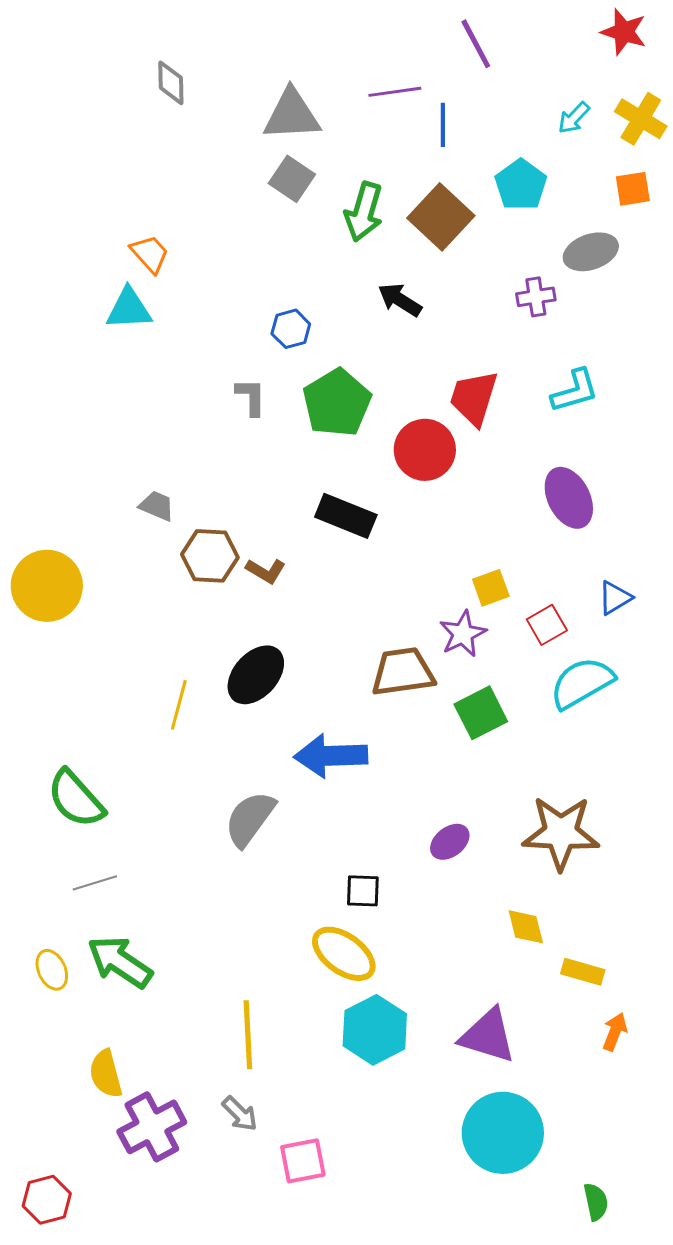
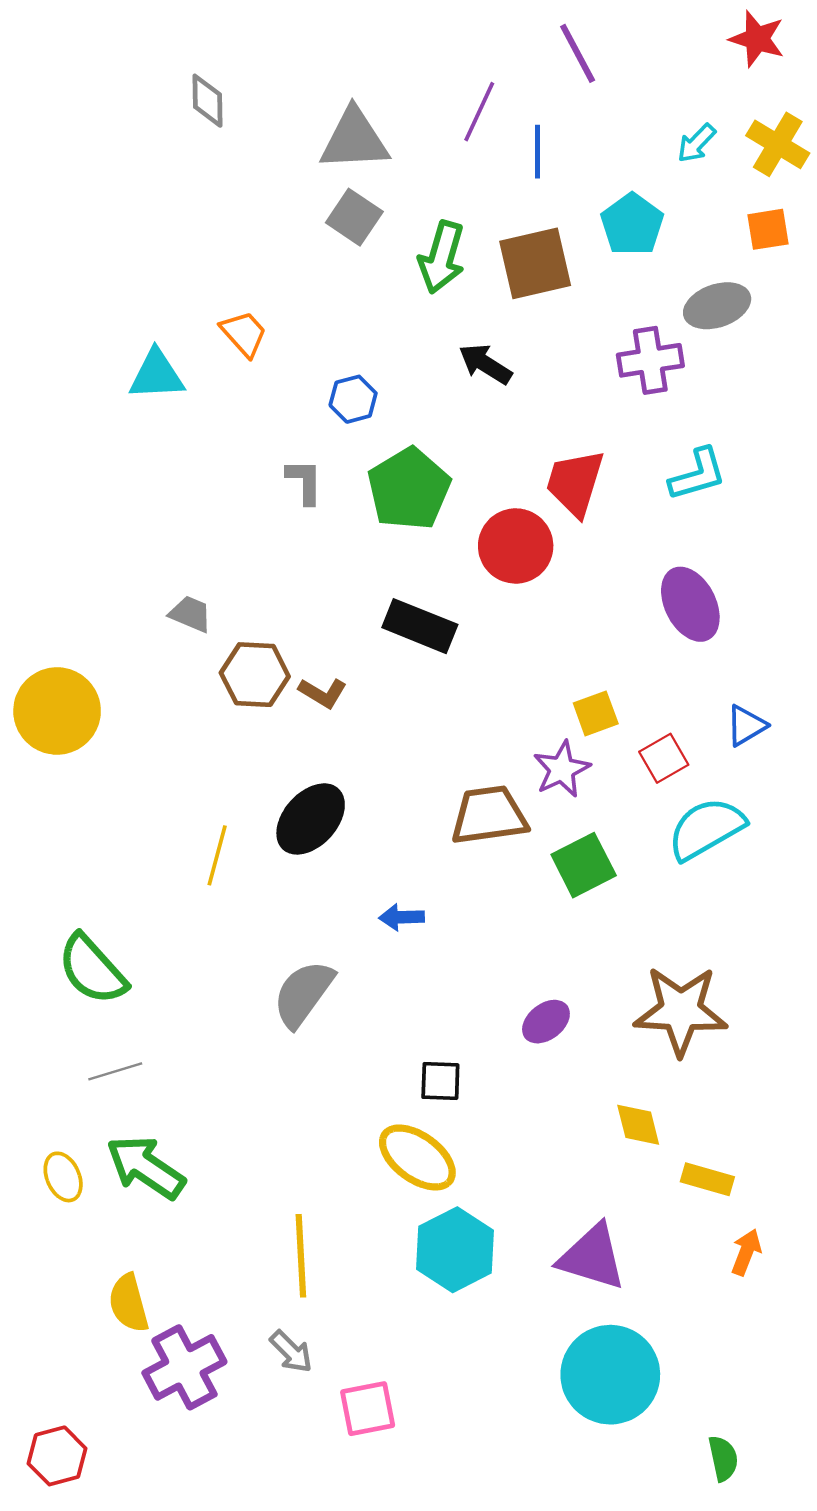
purple line: (395, 92) -> (479, 112), turned -57
brown square: (441, 217) -> (535, 263), turned 34
orange trapezoid: (150, 254) -> (244, 334), moved
purple cross: (536, 297) -> (650, 360), size x1.4
blue arrow: (331, 756) -> (402, 917), size x0.5

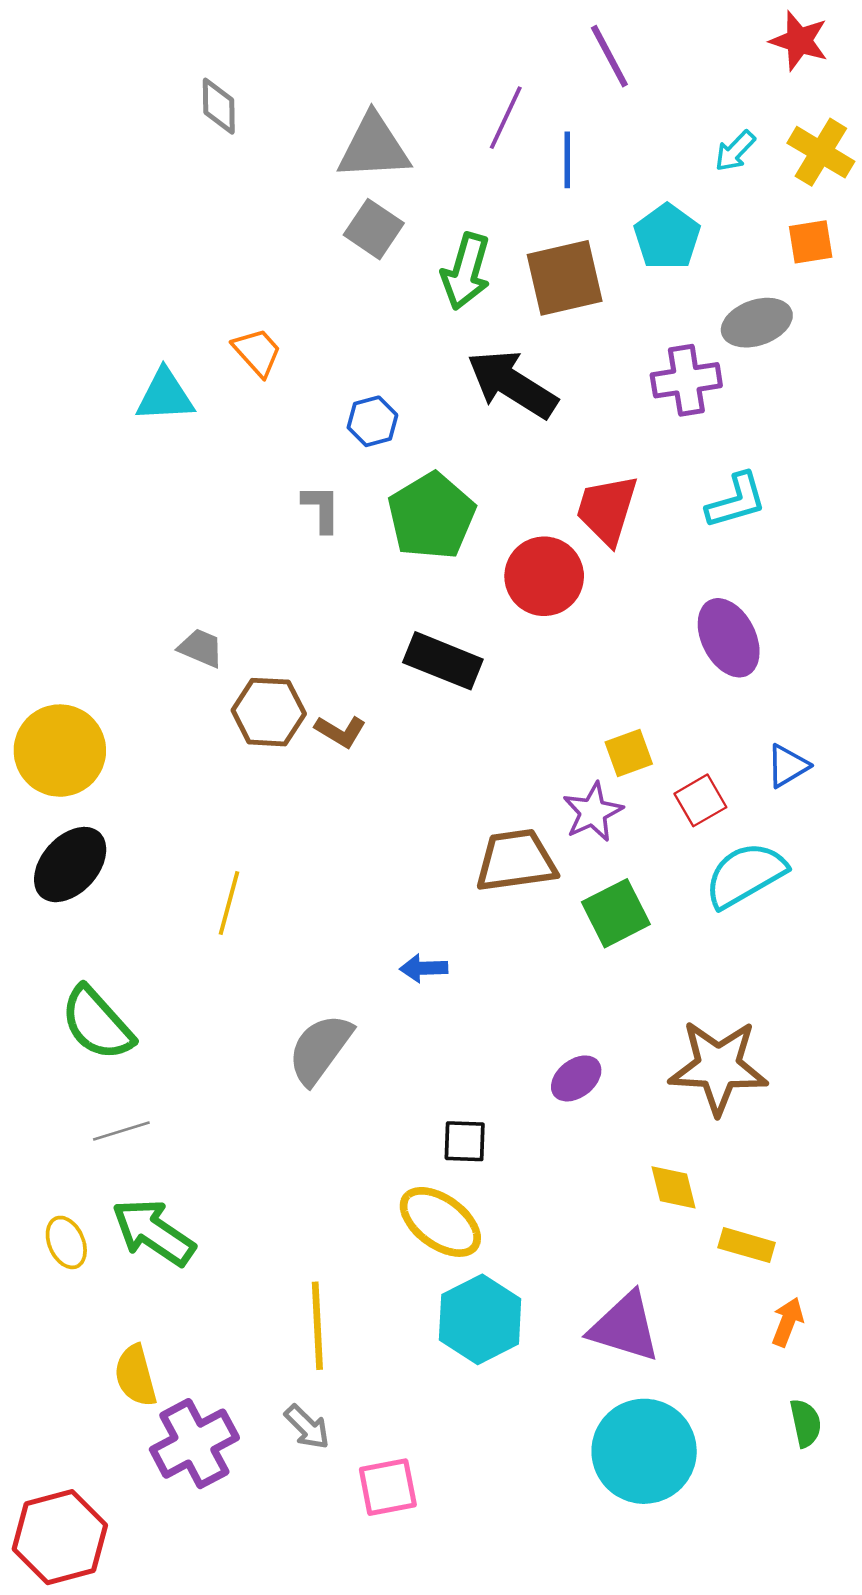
black arrow: (485, 364) -> (512, 384), size x1.6
black ellipse: (311, 819) -> (70, 865), moved
red hexagon: (57, 1456) -> (60, 1537), size x1.5
green semicircle: (723, 1458) -> (805, 1423), moved

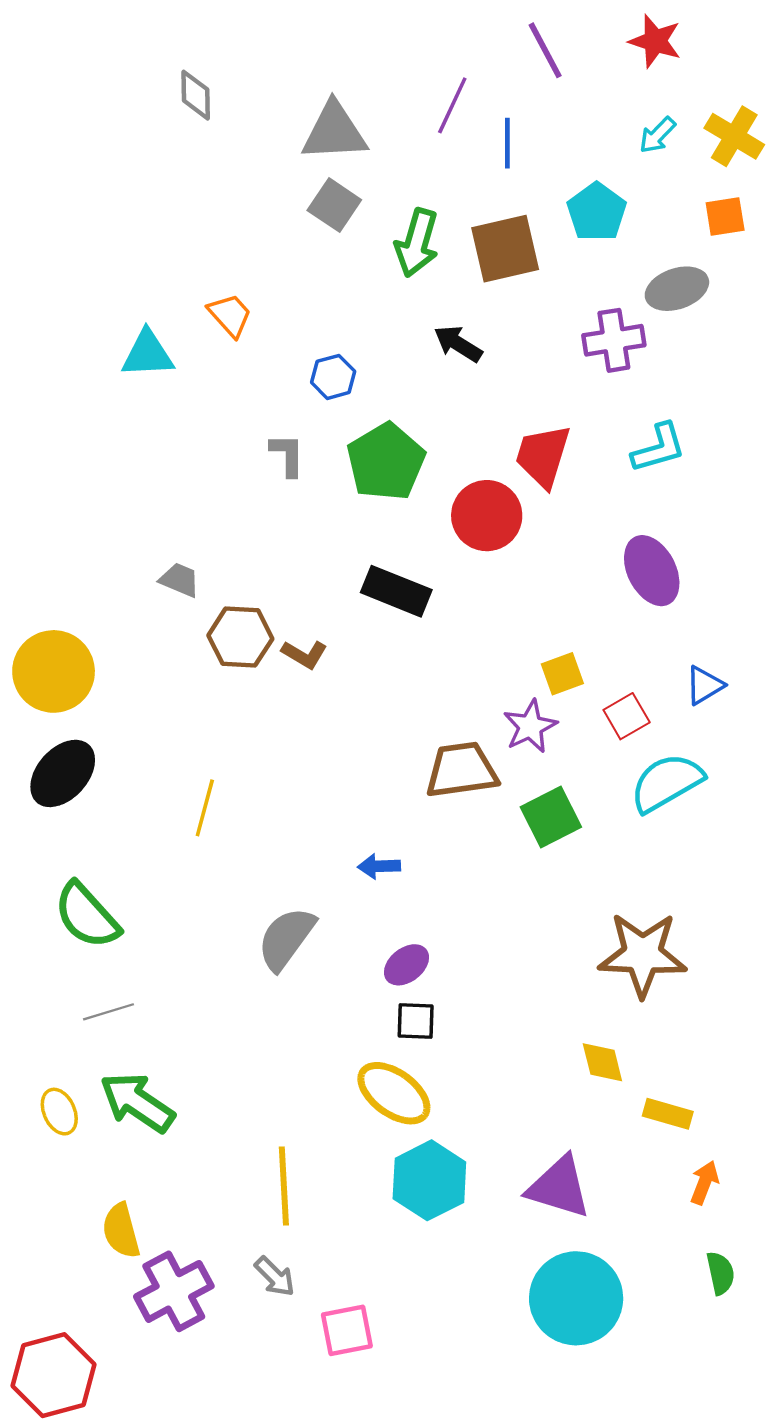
red star: (799, 41) -> (655, 41), moved
black arrow: (512, 384) -> (458, 344), size x0.6
purple ellipse: (576, 1078) -> (406, 965), moved

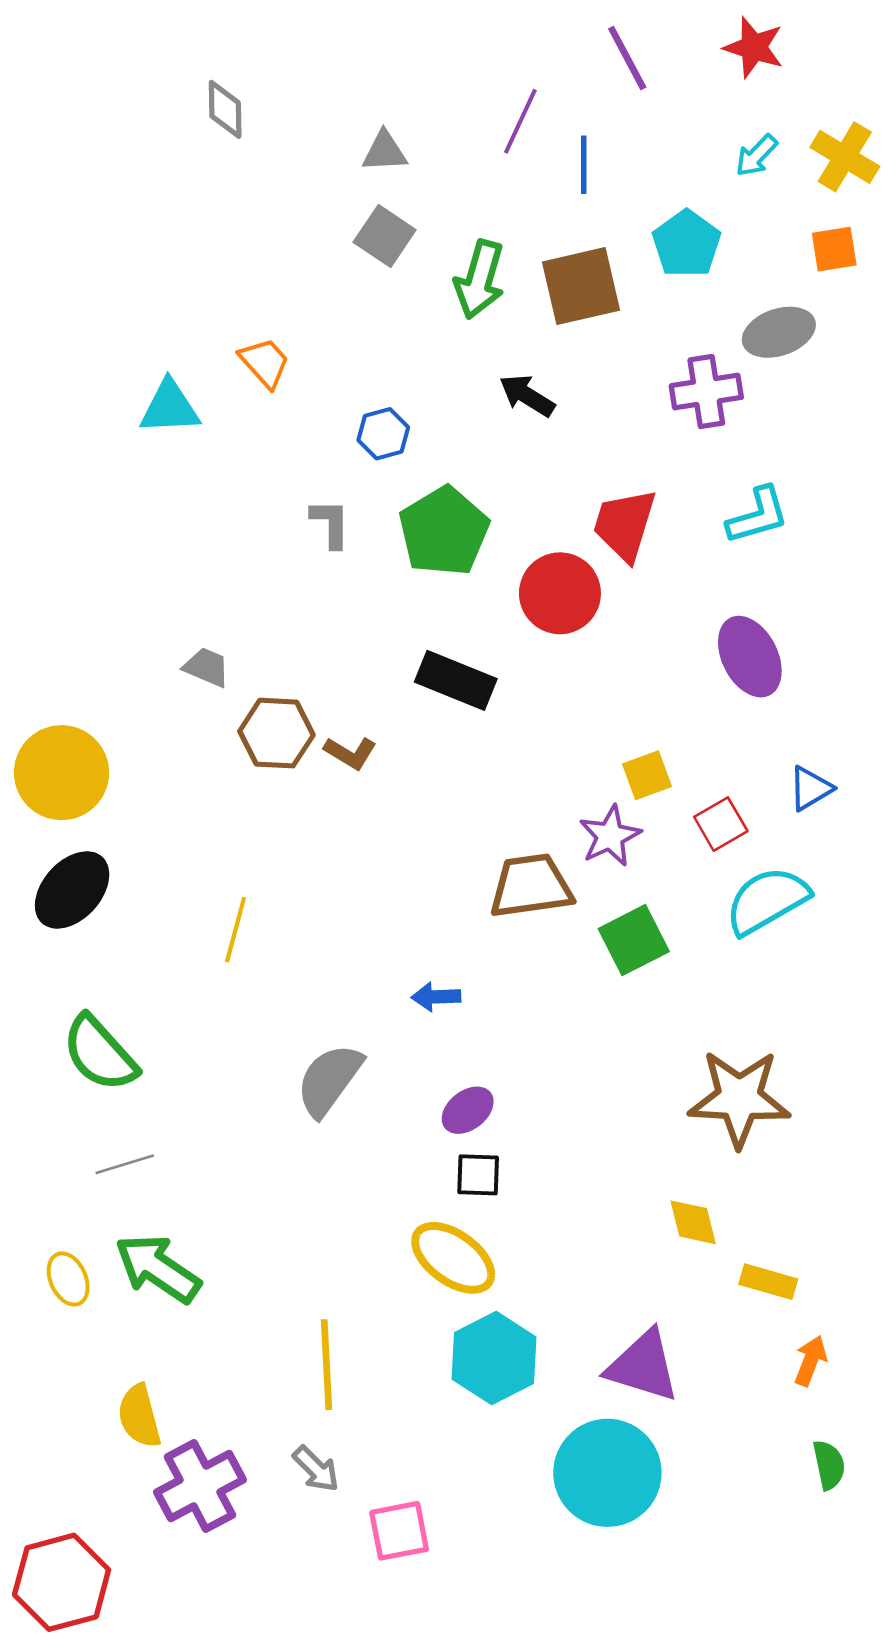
gray triangle: (334, 132) -> (385, 152), size x0.6
cyan circle: (576, 1298) -> (607, 1473), moved

